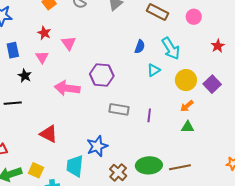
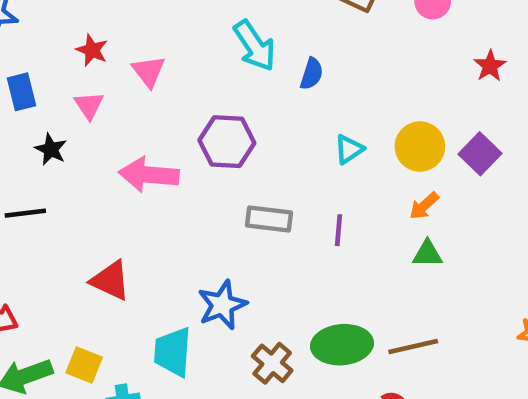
cyan arrow: (171, 49) -> (255, 46), moved
cyan triangle: (154, 70) -> (349, 149), moved

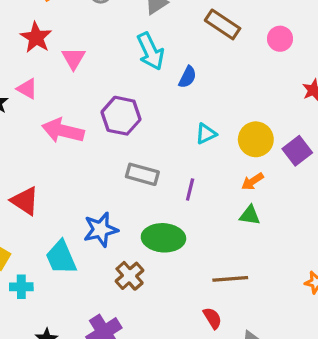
red star: (92, 50) -> (36, 37), size x1.4
pink triangle: (89, 105) -> (27, 89), moved, turned -35
green ellipse: (342, 345) -> (163, 238), moved
cyan trapezoid: (173, 352) -> (61, 257), turned -36

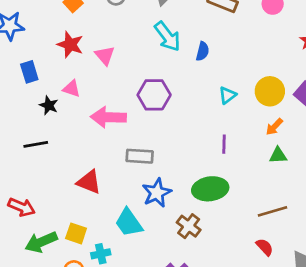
gray rectangle: (142, 174) -> (140, 156), moved

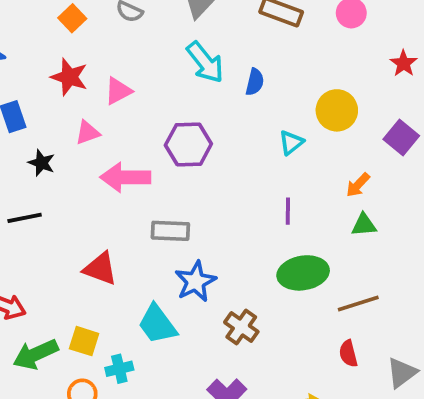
pink triangle: (105, 55) -> (118, 91), turned 45
pink triangle: (72, 89) -> (87, 133), moved, turned -36
yellow circle: (270, 91) -> (337, 110), moved
green ellipse: (210, 189) -> (303, 273), moved
red semicircle: (265, 247) -> (348, 354), turned -150

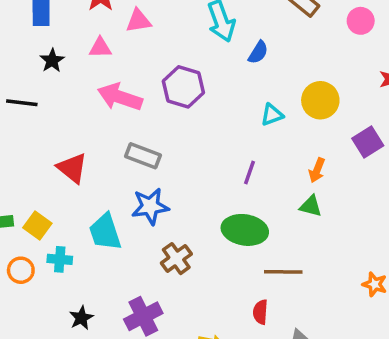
orange arrow: (358, 185) -> (317, 170), turned -40

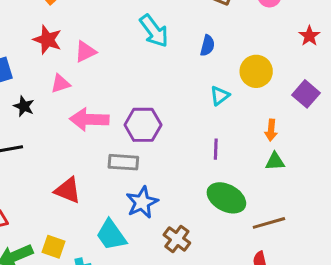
blue semicircle: (258, 52) -> (207, 46), moved
purple hexagon: (183, 87) -> (143, 125), moved
green ellipse: (245, 230) -> (226, 198), turned 36

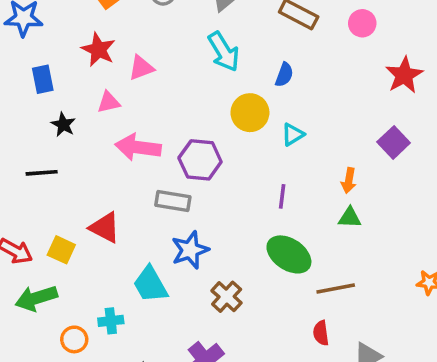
red star: (309, 36) -> (404, 75), size x1.5
yellow circle: (256, 71) -> (250, 113), moved
yellow square: (54, 247) -> (61, 250), moved

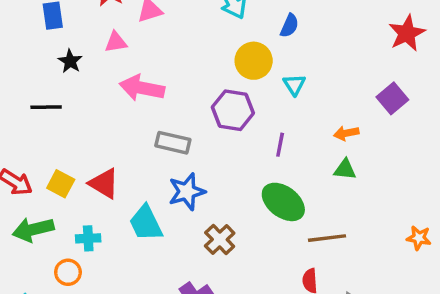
cyan triangle: (293, 134) -> (294, 85), turned -35
purple hexagon: (200, 160) -> (233, 110), moved
orange arrow: (349, 181) -> (346, 133), turned 65
red triangle: (105, 228) -> (104, 184), moved
cyan cross: (111, 321) -> (88, 238), moved

